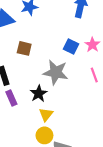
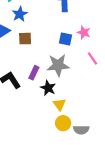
brown square: (24, 48) -> (25, 39), moved
purple rectangle: (11, 98) -> (34, 73), moved, turned 64

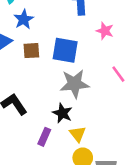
pink star: (84, 32) -> (105, 31), moved
blue square: (66, 39) -> (65, 50), moved, size x1.5
purple rectangle: (34, 73) -> (44, 137), moved

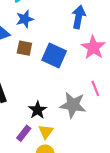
pink star: (105, 31) -> (93, 47), size x1.5
gray star: (75, 84) -> (73, 105), moved
purple rectangle: (44, 137) -> (24, 133), moved

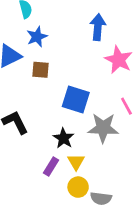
blue square: (54, 56) -> (76, 99), moved

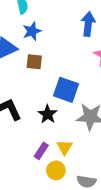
black star: (64, 138) -> (48, 114), moved
yellow circle: (78, 187) -> (56, 170), moved

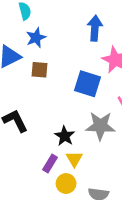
blue square: (66, 90) -> (88, 84), moved
black star: (48, 114) -> (65, 136), moved

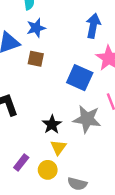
purple rectangle: (50, 163) -> (21, 162), moved

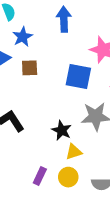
blue arrow: (93, 26) -> (64, 19), moved
yellow triangle: (58, 147) -> (74, 152), turned 49

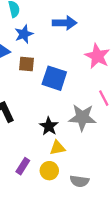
blue arrow: (64, 19) -> (65, 23), turned 85
blue square: (78, 76) -> (54, 78), moved

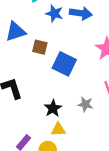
blue star: (24, 34) -> (54, 13), moved, turned 30
gray star: (82, 117) -> (85, 104), size x0.6

